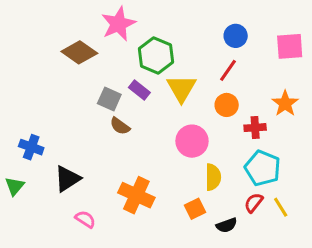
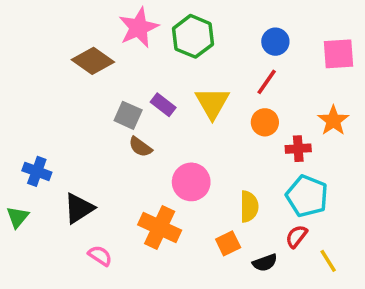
green hexagon: (156, 55) -> (193, 36), moved
pink circle: (192, 141) -> (191, 182), moved
yellow line: (281, 207) -> (328, 261), moved

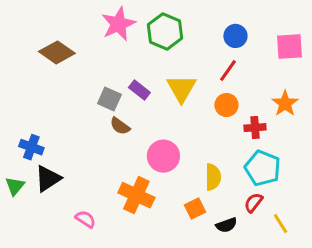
brown diamond: (93, 61) -> (57, 52), moved
black triangle: (79, 208) -> (48, 179), moved

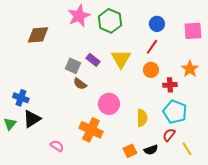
brown diamond: (57, 52) -> (38, 35), turned -40
orange square: (195, 209) -> (130, 151), moved

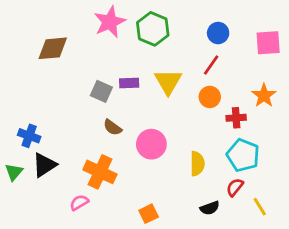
purple rectangle: (93, 60) -> (129, 83), turned -40
brown semicircle: (80, 84) -> (112, 127), moved
orange cross: (91, 130) -> (100, 172), moved
pink semicircle: (57, 146) -> (79, 203), turned -64
orange square: (130, 151) -> (149, 214), moved

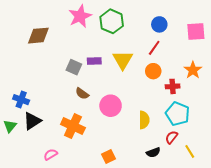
pink semicircle: (79, 203) -> (51, 154), moved

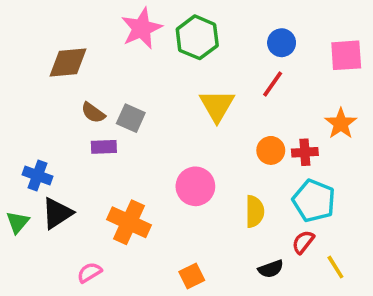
purple rectangle: (94, 61) -> (104, 147), moved
orange circle: (153, 71) -> (271, 150), moved
brown semicircle: (82, 94) -> (93, 113), moved

